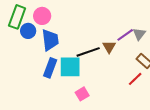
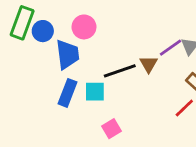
pink circle: (42, 16) -> (84, 27), moved
blue circle: (28, 31) -> (43, 31), moved
cyan square: (70, 67) -> (95, 92), size x0.7

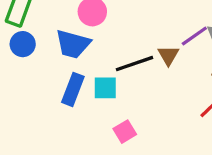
blue circle: (43, 31) -> (23, 44), moved
blue trapezoid: (68, 54) -> (73, 44), turned 112

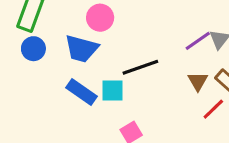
brown triangle: (168, 55) -> (198, 81), moved
blue rectangle: (73, 89) -> (81, 92), turned -76

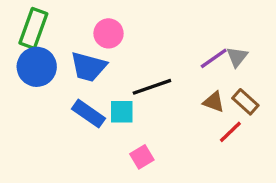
blue circle: (33, 49) -> (37, 67), size x1.5
brown triangle: (198, 81) -> (214, 102), turned -40

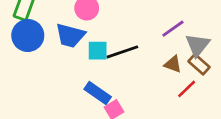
gray triangle: (237, 57) -> (198, 45), moved, size x1.4
cyan square: (122, 112) -> (98, 51), moved
blue rectangle: (88, 114) -> (98, 93), moved

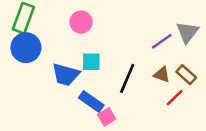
blue trapezoid: (70, 35) -> (66, 75), moved
gray triangle: (198, 45) -> (187, 32), moved
black line: (122, 52) -> (127, 78), moved, turned -48

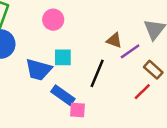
purple line: (162, 41) -> (130, 51), moved
brown triangle: (162, 75) -> (114, 40), moved
pink square: (107, 117) -> (78, 110), turned 35

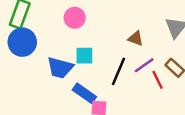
purple line: (130, 51) -> (144, 65), moved
red line: (142, 92) -> (158, 80), moved, turned -72

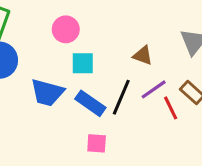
cyan square: (84, 56) -> (83, 63), moved
blue rectangle: (84, 93) -> (90, 103), moved

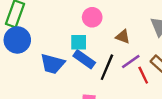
pink circle: (66, 29) -> (92, 17), moved
blue rectangle: (90, 103) -> (84, 59), moved

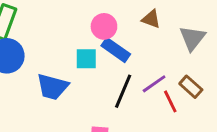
brown triangle: (123, 37) -> (151, 19), moved
blue rectangle: (84, 59) -> (116, 50), moved

